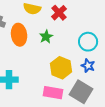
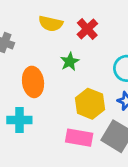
orange ellipse: (19, 35) -> (33, 82), moved

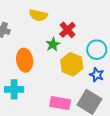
red cross: (87, 29) -> (67, 30), moved
yellow hexagon: (90, 104) -> (72, 64), moved

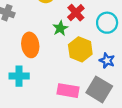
cyan circle: (97, 50) -> (107, 23), moved

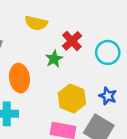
yellow hexagon: (80, 49) -> (72, 98), moved

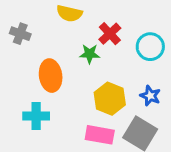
green star: (54, 59) -> (90, 54), turned 30

